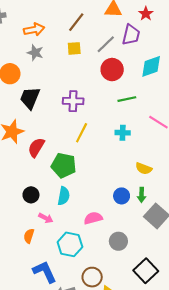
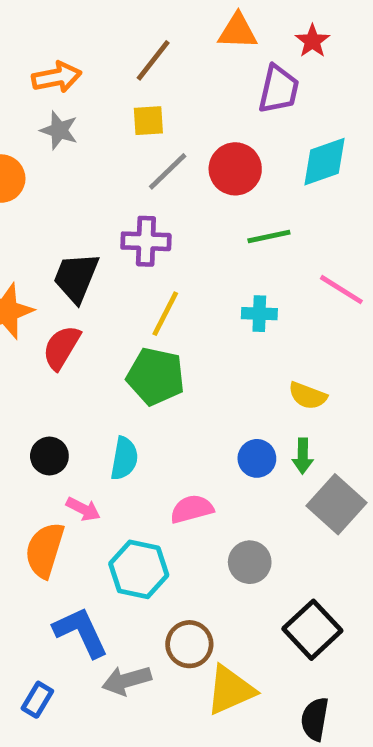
gray line: (106, 44) -> (168, 171), moved
black trapezoid: (30, 98) -> (76, 277), moved
green pentagon: (64, 165) -> (156, 376), moved
orange semicircle: (29, 236) -> (45, 550), size x1.6

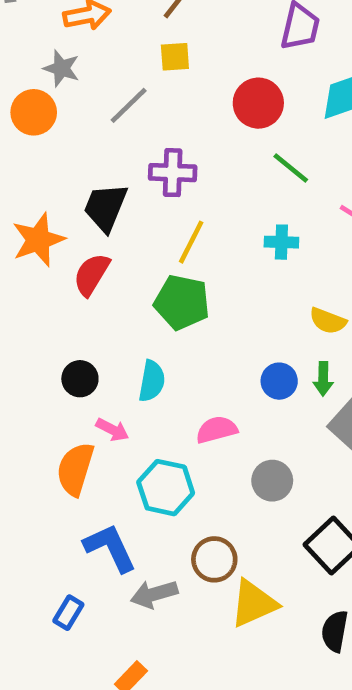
gray star: (59, 130) -> (61, 68), moved
gray line: (168, 171) -> (129, 105), moved
green line: (269, 236) -> (291, 168), turned 51

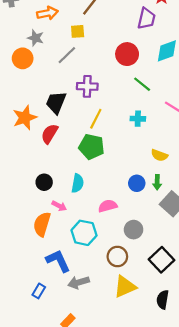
yellow square: (175, 57) -> (78, 31), moved
brown circle: (214, 559) -> (117, 257), moved

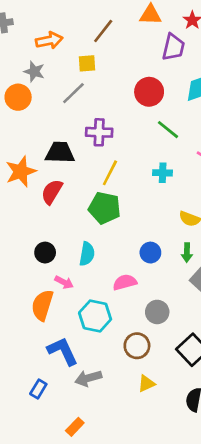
black trapezoid: (56, 103) -> (60, 153), turned 70
blue circle: (137, 183) -> (150, 253), moved
yellow triangle: (125, 287) -> (146, 384), size x0.6

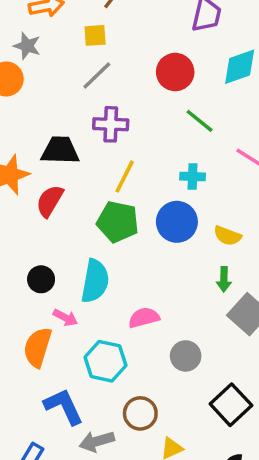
gray line: (73, 93) -> (97, 75), moved
blue circle: (150, 253) -> (177, 222), moved, size x1.5
cyan semicircle: (87, 254) -> (95, 281), size x1.4
brown circle: (137, 346) -> (140, 413), moved

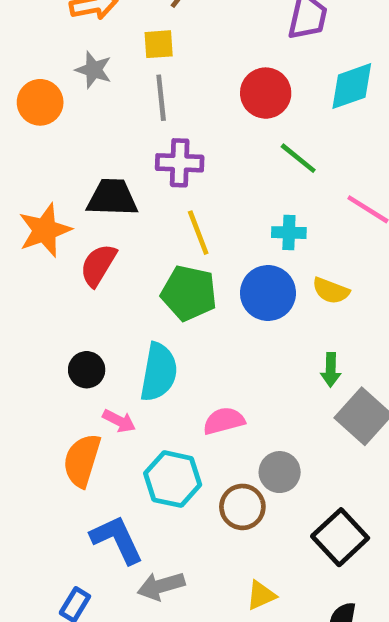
gray star: (27, 46) -> (94, 70), moved
gray line: (97, 75) -> (161, 98), turned -52
yellow line: (125, 177) -> (198, 233), turned -48
yellow semicircle: (227, 236) -> (331, 291), moved
brown circle: (140, 413) -> (242, 507), moved

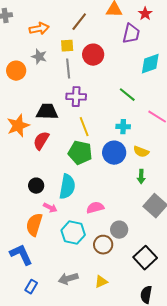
red circle: (266, 93) -> (93, 55), moved
green arrow: (331, 370) -> (141, 177), moved
blue L-shape: (117, 539) -> (21, 255), moved
yellow triangle: (261, 595) -> (101, 282), moved

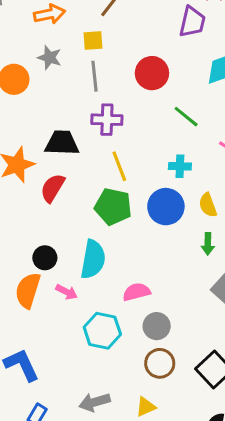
red circle: (93, 55) -> (152, 73), moved
yellow semicircle: (141, 152) -> (208, 205), turned 49
orange semicircle: (34, 225) -> (28, 290), moved
gray circle: (119, 230) -> (157, 326), moved
brown circle: (103, 245) -> (160, 363), moved

